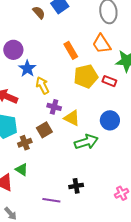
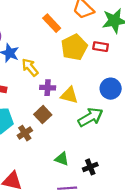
green triangle: (22, 170) -> (62, 159), moved

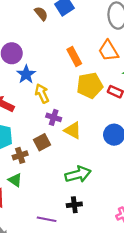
green arrow: (90, 117) -> (78, 174), moved
green triangle: (62, 159) -> (15, 180), moved

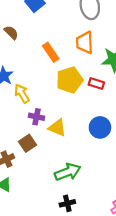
brown semicircle: (41, 14) -> (11, 33), moved
orange trapezoid: (108, 51) -> (85, 43), turned 35

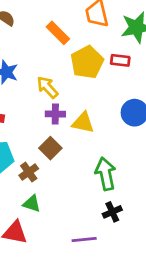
yellow arrow: (22, 94) -> (47, 87), moved
green arrow: (68, 172) -> (106, 174), turned -70

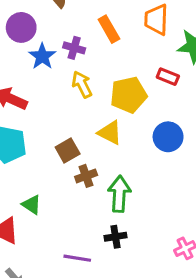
yellow pentagon: (87, 62) -> (129, 95), moved
purple cross: (55, 114) -> (74, 48), moved
brown cross: (29, 172) -> (86, 176), moved

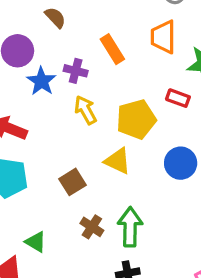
brown cross: (86, 176) -> (92, 227), moved, turned -35

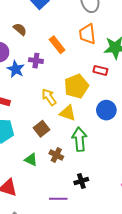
yellow arrow: (85, 110) -> (49, 97), moved
green arrow: (130, 227) -> (79, 139), moved
green triangle: (36, 242) -> (31, 160), moved

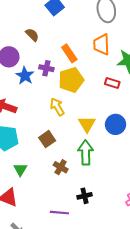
yellow pentagon: (76, 86) -> (71, 80), moved
yellow triangle: (68, 113) -> (87, 124), moved, turned 36
green triangle: (31, 160) -> (20, 169), moved, turned 32

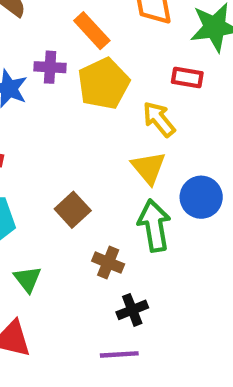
yellow arrow: (57, 107) -> (159, 119), moved
blue circle: (116, 124) -> (201, 197), moved
black cross: (85, 196) -> (132, 310), moved

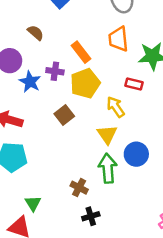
brown square: (73, 210) -> (64, 115), moved
green triangle: (28, 279) -> (33, 203), moved

